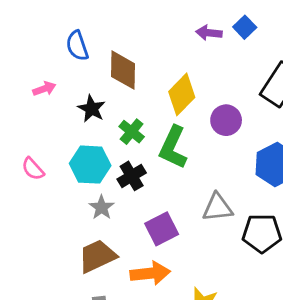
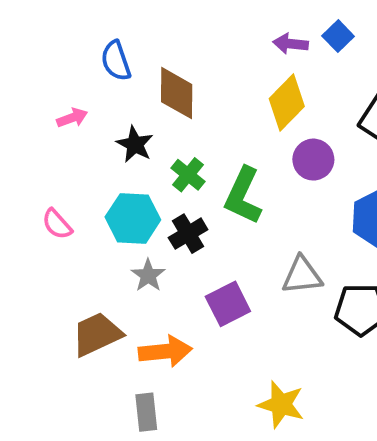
yellow diamond: (182, 94) -> (287, 103), moved
brown trapezoid: (97, 256) -> (97, 334), moved
orange arrow: (150, 273) -> (165, 351), moved

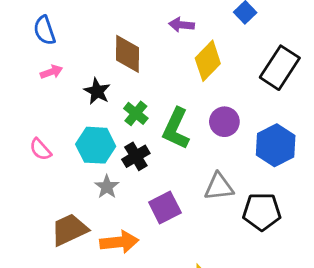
purple arrow: (291, 44) -> (182, 25), moved
blue semicircle: (116, 61) -> (45, 30), moved
purple circle: (313, 160) -> (224, 122), moved

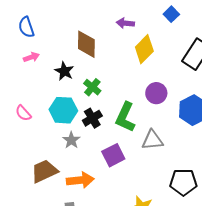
green L-shape: (176, 129) -> (125, 117), moved
black pentagon: (262, 212) -> (183, 182), moved

